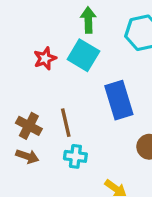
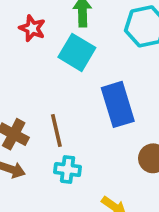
red star: (45, 58) -> (32, 28), moved, turned -30

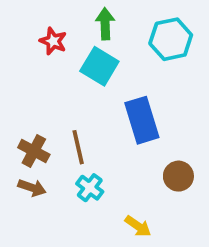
cyan cross: (68, 169) -> (90, 188), turned 30

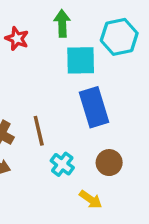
cyan square: (99, 66) -> (81, 60), moved, turned -32
brown circle: (178, 176) -> (109, 163), moved
cyan cross: (90, 188) -> (62, 164), moved

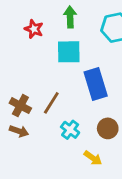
cyan square: (81, 60) -> (69, 52), moved
brown line: (39, 131) -> (51, 103), turned 45

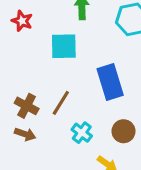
red star: (34, 29) -> (22, 21), moved
cyan square: (69, 52) -> (64, 46), moved

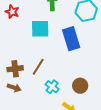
blue rectangle: (110, 82) -> (71, 39), moved
brown cross: (27, 106) -> (15, 69), turned -35

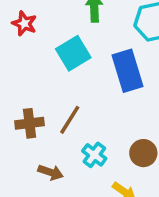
cyan square: (40, 29) -> (73, 53), turned -30
brown arrow: (14, 88) -> (51, 172), moved

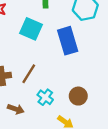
cyan square: (73, 53) -> (31, 29), turned -35

